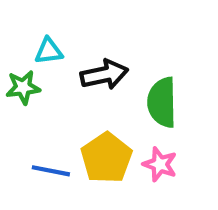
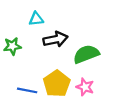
cyan triangle: (49, 51) -> (36, 19), moved
green semicircle: (162, 102) -> (86, 54), turned 70

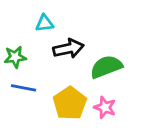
blue line: (27, 90) -> (24, 88), moved

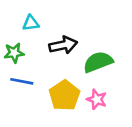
cyan triangle: (45, 23) -> (31, 23), moved

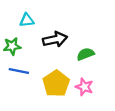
green semicircle: (98, 62) -> (85, 54), size x0.7

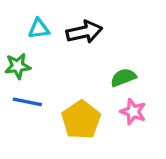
black arrow: (55, 39) -> (84, 32), moved
pink star: (84, 87) -> (133, 112), moved

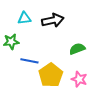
blue line: (27, 102) -> (29, 61), moved
pink star: (133, 112) -> (79, 79), moved

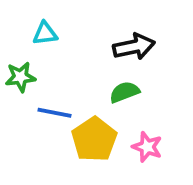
black arrow: (53, 20) -> (134, 47), moved
green semicircle: (77, 49) -> (124, 92), moved

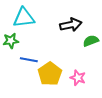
cyan triangle: (45, 33) -> (24, 18), size x1.6
green semicircle: (124, 92) -> (91, 41), moved

